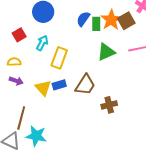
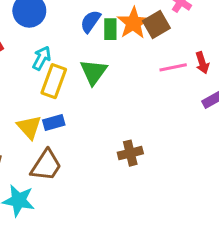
cyan arrow: (42, 43) -> (42, 58), moved
green triangle: (106, 52) -> (94, 72), moved, turned -30
brown trapezoid: (85, 85) -> (46, 165), moved

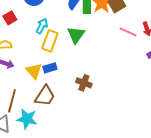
pink line: (173, 67) -> (128, 32), turned 36
brown cross: (130, 153) -> (84, 83), moved, turned 35

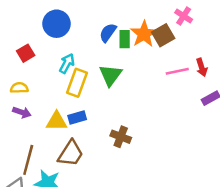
pink line: (128, 32) -> (177, 71), turned -36
yellow triangle: (34, 71) -> (57, 121), turned -48

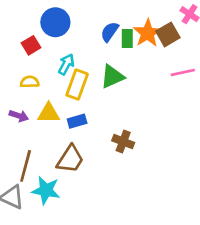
red square: (26, 53) -> (31, 45), moved
green triangle: (110, 75) -> (112, 76), turned 30
yellow semicircle: (19, 88) -> (30, 82), moved
yellow triangle: (57, 121) -> (49, 113), moved

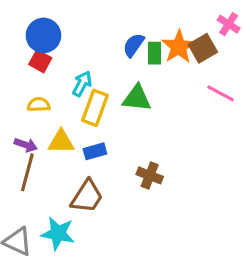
blue circle: (55, 22) -> (43, 35), moved
red square: (31, 45) -> (40, 61), turned -30
pink line: (183, 72) -> (221, 93), turned 40
green triangle: (112, 76) -> (137, 98), turned 30
brown line: (26, 166) -> (27, 172), moved

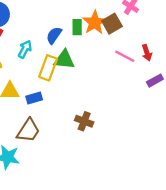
blue semicircle: (134, 45) -> (54, 35), moved
yellow rectangle: (95, 108) -> (48, 68), moved
brown cross: (150, 175) -> (84, 121), moved

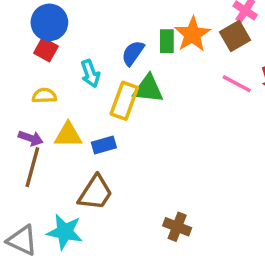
brown square: (112, 24) -> (235, 36), moved
cyan arrow: (25, 49) -> (90, 73), turned 132
brown cross: (84, 121) -> (177, 227), moved

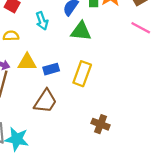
yellow rectangle: (124, 101) -> (82, 74), moved
cyan star: (65, 232) -> (17, 139), moved

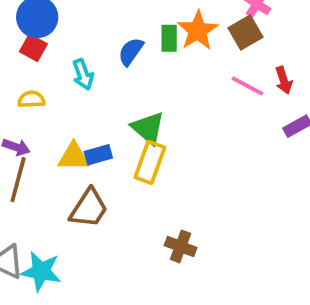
green triangle: (81, 31) -> (148, 128), moved, turned 35
yellow triangle: (27, 62) -> (74, 157), moved

